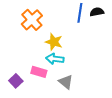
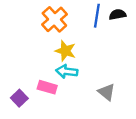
orange cross: (32, 20) -> (54, 19), moved
gray triangle: (66, 82) -> (107, 92), moved

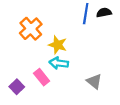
orange cross: (54, 19) -> (31, 29), moved
pink rectangle: (47, 87) -> (42, 77), turned 35

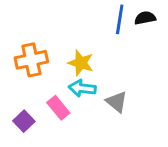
orange cross: (31, 29) -> (31, 60), moved, turned 30
gray triangle: (94, 81) -> (117, 102), moved

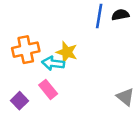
cyan arrow: (82, 88) -> (53, 63), moved
gray triangle: (117, 102) -> (125, 97), moved

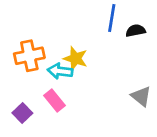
black semicircle: (120, 15) -> (136, 31), moved
gray triangle: (125, 97) -> (141, 96), moved

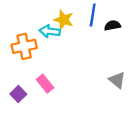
yellow star: (75, 59) -> (64, 20), moved
cyan arrow: (60, 71) -> (50, 31), moved

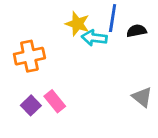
cyan arrow: (50, 31) -> (94, 38), moved
purple square: (18, 94) -> (31, 105), moved

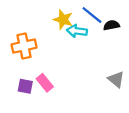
blue line: (113, 18) -> (92, 15), turned -60
purple square: (31, 105) -> (25, 86), turned -35

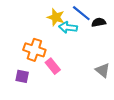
orange cross: (24, 46) -> (34, 50), moved, turned 30
pink rectangle: (45, 83) -> (53, 66), moved

